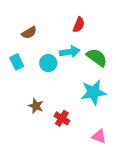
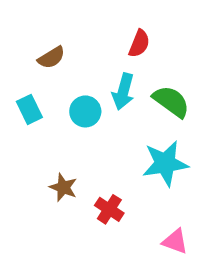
cyan arrow: (70, 52) -> (123, 91), turned 114

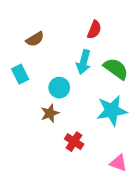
cyan circle: (85, 111) -> (59, 88), moved
brown star: (63, 187) -> (50, 113), moved, turned 30

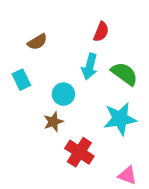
red cross: (74, 142) -> (79, 152), size x1.4

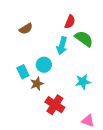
green semicircle: (124, 74) -> (84, 39), moved
cyan rectangle: (21, 80) -> (23, 72), moved
cyan star: (120, 119) -> (83, 82), size x0.7

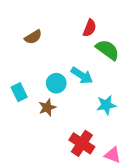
cyan arrow: (62, 46) -> (82, 75), moved, turned -72
cyan rectangle: (23, 72) -> (19, 92), moved
red cross: (55, 105) -> (82, 143), moved

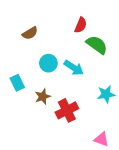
cyan circle: (56, 83) -> (48, 63), moved
cyan star: (106, 105) -> (106, 94), moved
red cross: (82, 143) -> (67, 110), moved, turned 30

